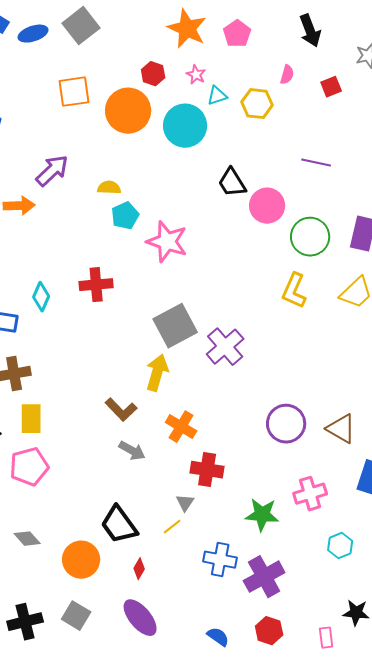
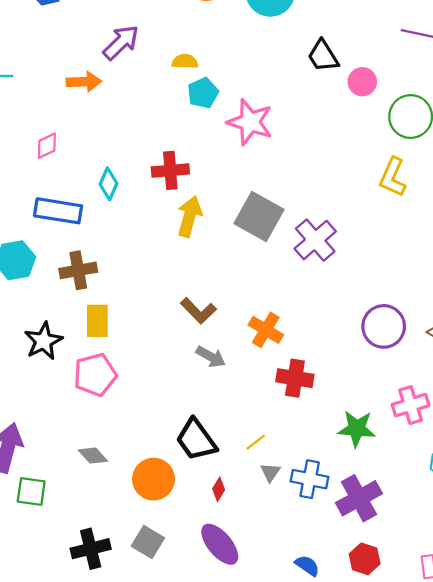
pink circle: (267, 206) -> (362, 82), size x0.7
gray square: (175, 326) -> (259, 216), turned -33
yellow arrow: (157, 373) -> (189, 216), moved
gray triangle: (185, 503) -> (270, 472), moved

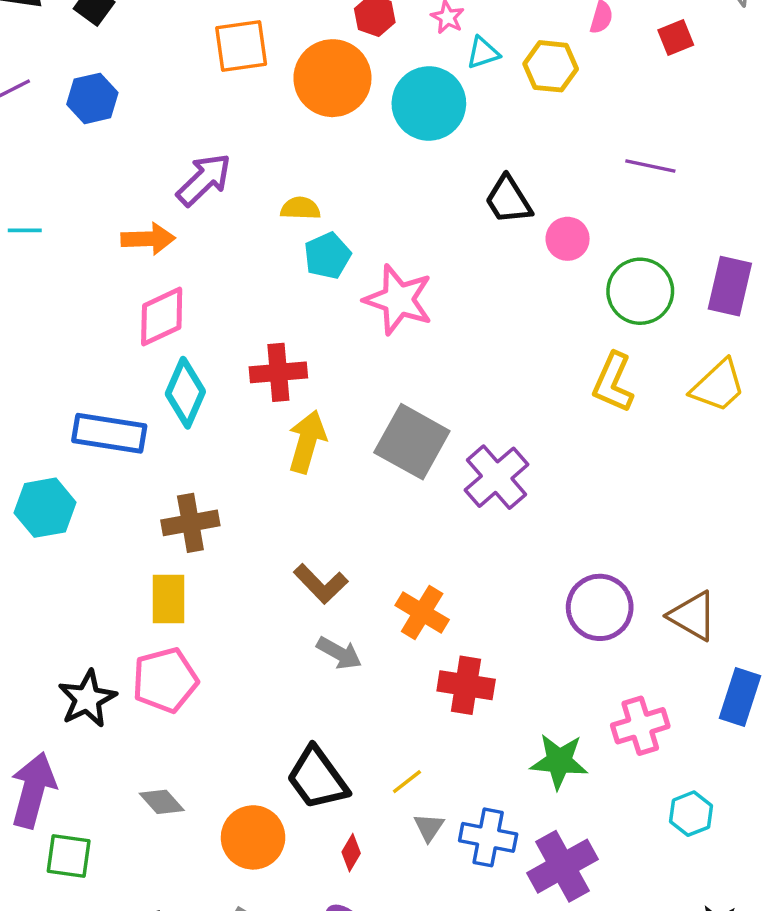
pink diamond: (47, 146) -> (162, 317), moved, size x1.5
cyan diamond: (109, 184) -> (185, 393), size x1.4
brown cross: (78, 270) -> (190, 523), moved
black star: (43, 341) -> (87, 699), moved

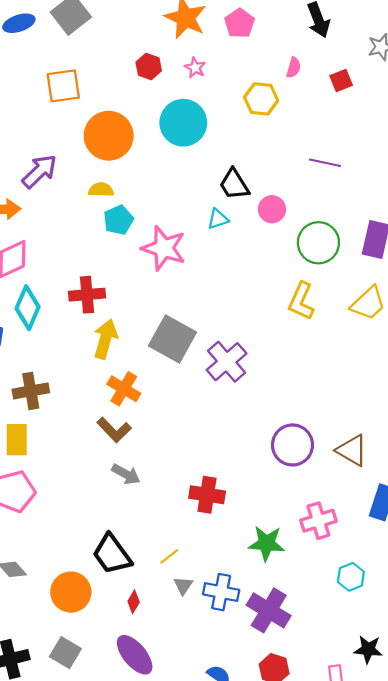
cyan triangle: (483, 53) -> (218, 219), moved
orange circle: (332, 78) -> (109, 136), moved
orange cross: (422, 612) -> (124, 389), moved
purple cross: (562, 866) -> (269, 610), turned -30

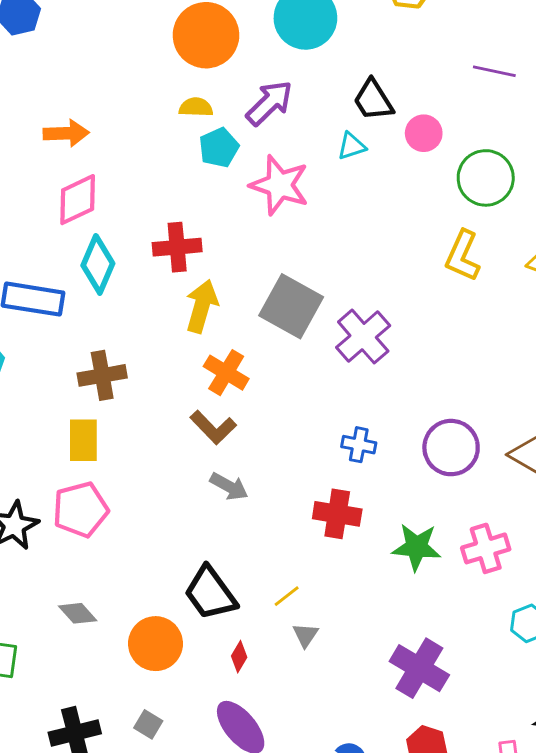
purple arrow: (39, 171) -> (269, 103), moved
green star: (267, 543) -> (416, 547), moved
blue cross: (221, 592) -> (359, 445), moved, size x0.7
gray square: (65, 653) -> (148, 724), size x0.7

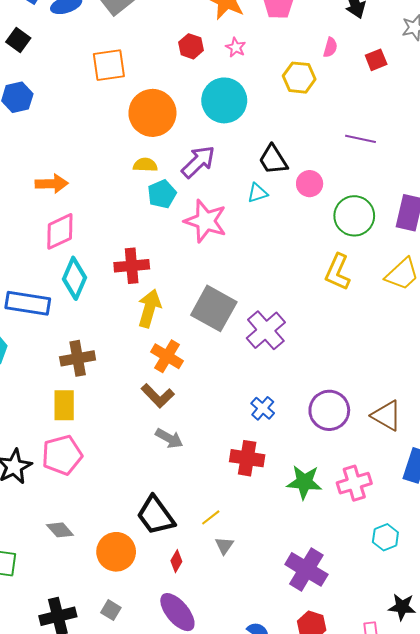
blue cross: (359, 445) -> (263, 408), turned 30

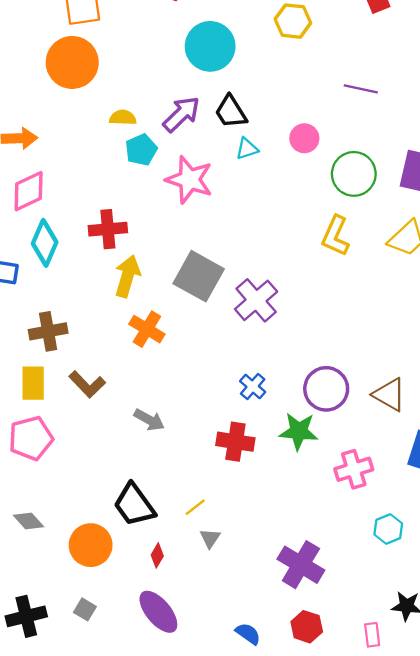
orange circle: (152, 113) -> (72, 62), moved
black trapezoid: (273, 160) -> (231, 112), moved
brown L-shape: (158, 396) -> (87, 384), moved
green star: (304, 482) -> (299, 431), moved

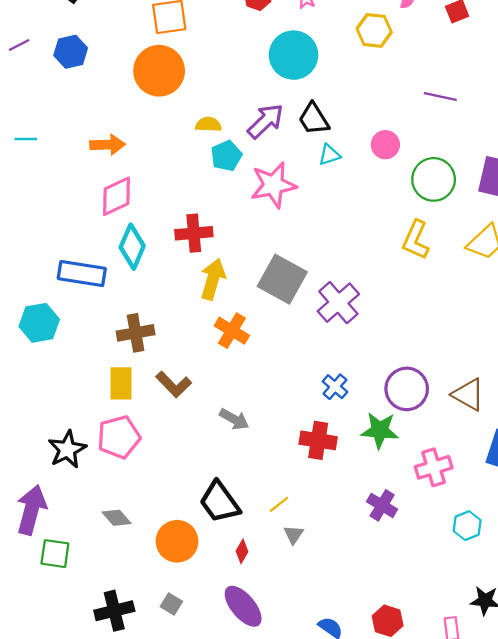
pink star: (189, 180) -> (273, 185), turned -30
purple cross: (301, 565) -> (382, 505), moved, size x0.7

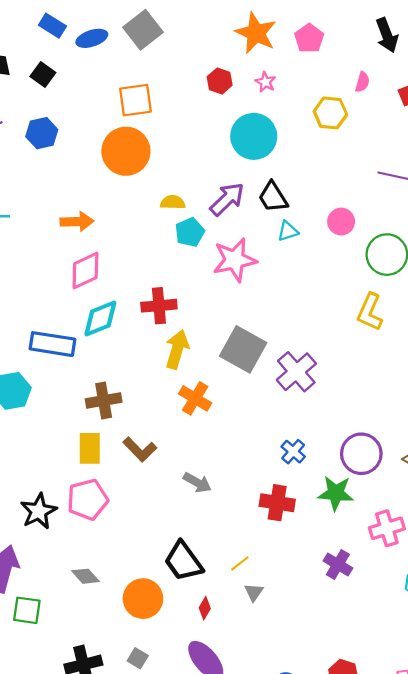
cyan diamond: (132, 247) -> (100, 318), turned 45

